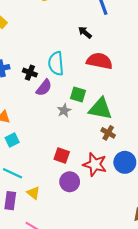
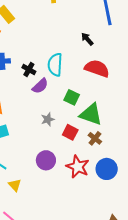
gray star: (64, 111) -> (48, 119), moved
red square: (62, 156) -> (70, 132), moved
purple circle: (70, 182) -> (46, 160), moved

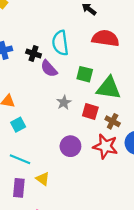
purple semicircle: (40, 86) -> (49, 69), turned 102
brown cross: (95, 138) -> (113, 121), moved

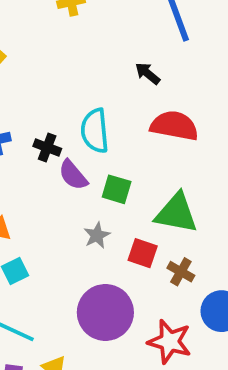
green square: (85, 74) -> (117, 189), moved
purple circle: (70, 146) -> (105, 312), size x1.5
red star: (105, 146) -> (170, 342), moved

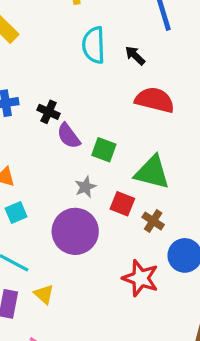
cyan semicircle: (95, 131) -> (94, 45), moved
purple circle: (105, 312) -> (75, 231), moved

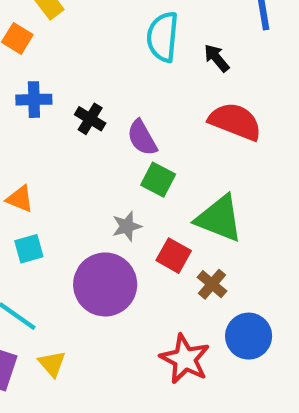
purple semicircle: (69, 136) -> (142, 138), moved

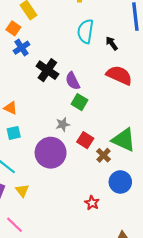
blue cross: (34, 100) -> (22, 48), moved, turned -35
black cross: (90, 119) -> (47, 70), size x1.5
green triangle: (219, 218) -> (124, 140), moved
red star: (185, 359) -> (92, 203), moved, size x0.6

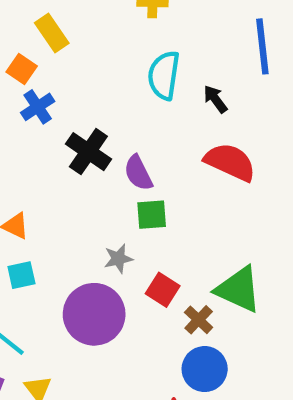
green square: (80, 102) -> (152, 215), turned -35
blue circle: (120, 182) -> (205, 369), moved

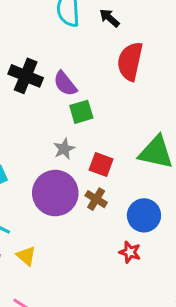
red semicircle: (230, 162) -> (130, 61), turned -90
brown cross: (199, 320) -> (96, 199), moved

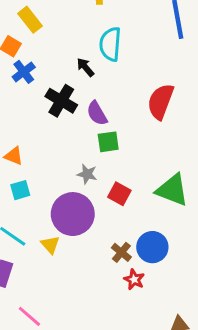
black arrow: (109, 18) -> (85, 67), moved
gray star: (64, 149) -> (87, 174), turned 30
brown cross: (96, 199) -> (121, 252), moved
yellow triangle: (26, 256) -> (50, 245), moved

